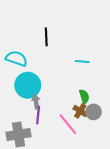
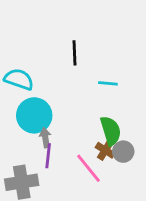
black line: (46, 37) -> (75, 53), moved
green semicircle: (84, 97) -> (111, 131), size x1.5

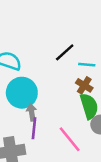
black line: (75, 53) -> (65, 52), moved, turned 50
brown cross: (105, 150) -> (84, 85), moved

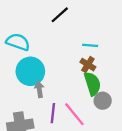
black line: (65, 52) -> (60, 15), moved
purple line: (34, 128) -> (53, 113), moved

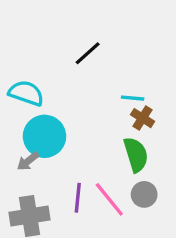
brown cross: (88, 65) -> (142, 118), moved
gray arrow: (39, 89) -> (28, 161), moved, turned -119
gray circle: (103, 101) -> (144, 194), moved

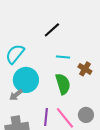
cyan semicircle: (26, 93) -> (15, 54), turned -70
cyan line: (133, 98) -> (63, 57), moved
green semicircle: (136, 155) -> (63, 84), moved

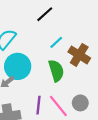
cyan line: (63, 57) -> (56, 42), turned -48
brown cross: (85, 69) -> (79, 55), size x1.5

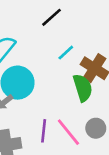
green semicircle: (56, 71) -> (83, 88), moved

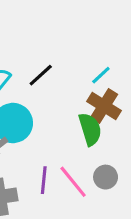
black line: (51, 17) -> (41, 75), moved
cyan line: (66, 53) -> (101, 75), moved

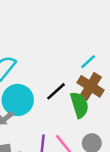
black line: (41, 75) -> (56, 91), moved

